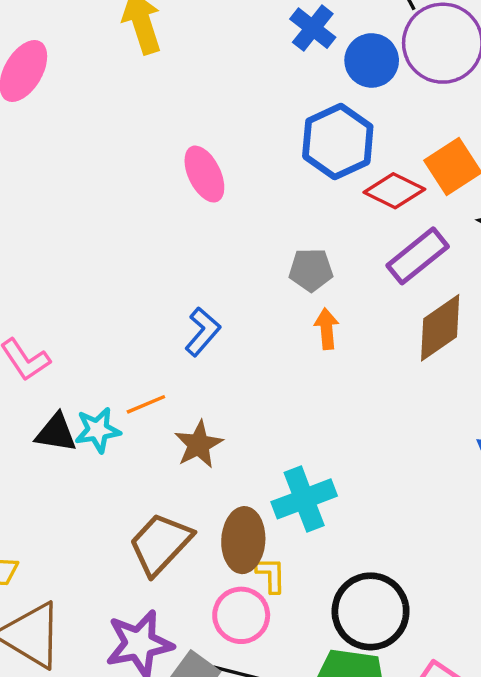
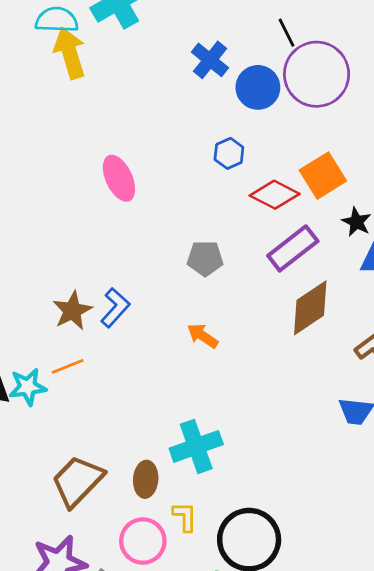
blue hexagon: (338, 142) -> (229, 153), size x0.5
orange arrow: (327, 329) -> (203, 336), moved, turned -52
brown star: (199, 444) -> (72, 311), moved
brown ellipse: (243, 540) -> (146, 479), size x0.7
yellow L-shape: (271, 575) -> (185, 517), moved

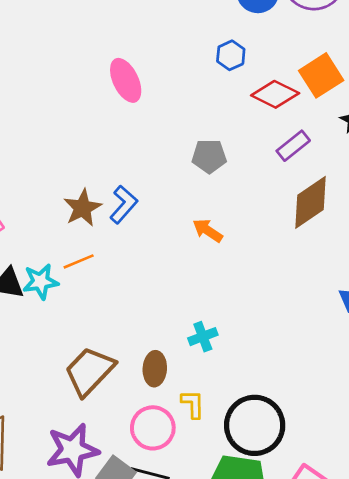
purple rectangle: (293, 248) -> (293, 146), size x0.7
cyan cross: (196, 446) -> (203, 337), size x0.6

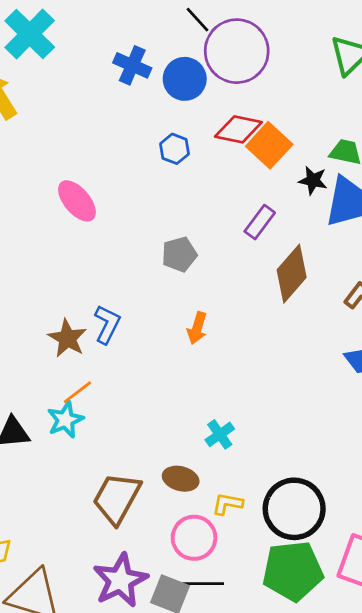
red diamond: (275, 94) -> (238, 129), moved
orange arrow: (208, 230) -> (197, 328), turned -92
cyan star: (41, 281) -> (65, 420), moved
brown ellipse: (155, 369) -> (181, 479), turned -64
yellow L-shape: (193, 404) -> (227, 504), turned -64

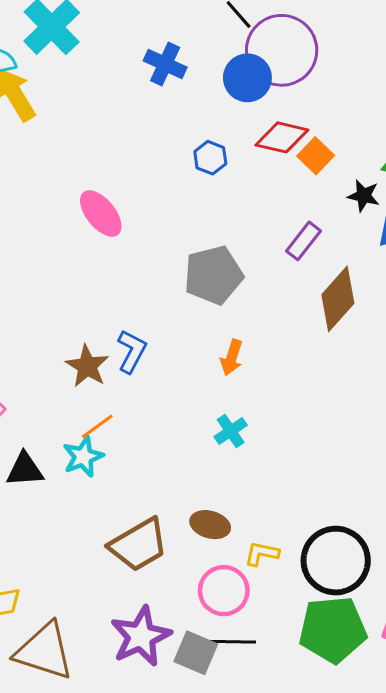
blue circle: (185, 79) -> (247, 78), moved
orange square: (269, 145) -> (316, 156), size x0.7
gray pentagon: (179, 254) -> (213, 275), size x1.5
cyan cross: (220, 434) -> (231, 431), moved
brown trapezoid: (117, 498) -> (139, 545), turned -150

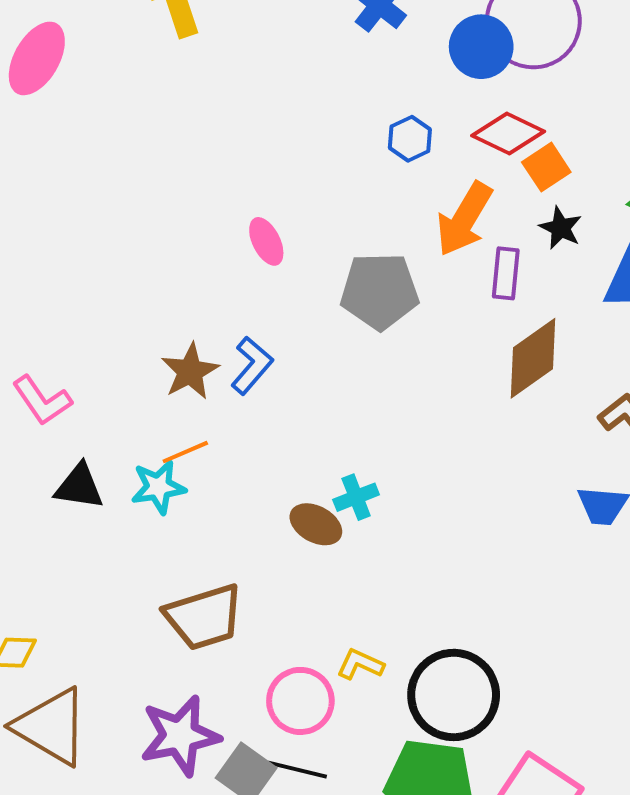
black star: (364, 196) -> (561, 228), moved
pink ellipse: (101, 214) -> (266, 241), moved, size x0.7
purple rectangle: (304, 241) -> (506, 273), turned -45
orange arrow: (232, 358) -> (464, 219), moved, size x1.6
brown ellipse: (210, 525) -> (316, 524), moved

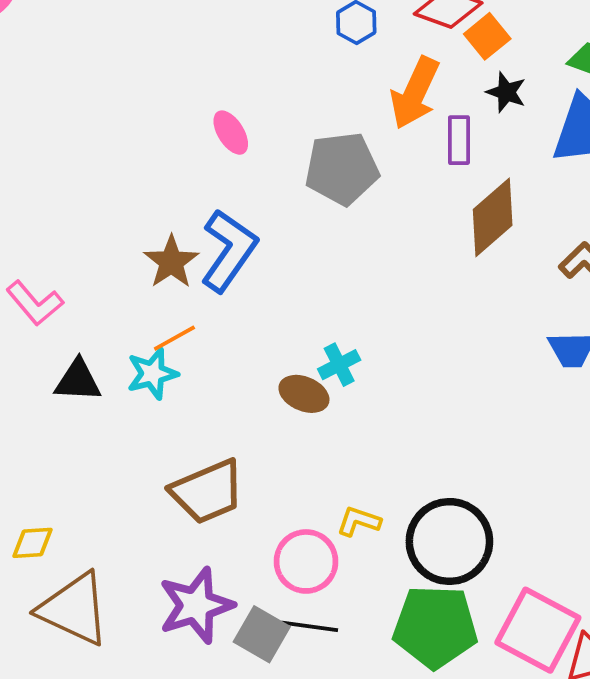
blue L-shape: (252, 365) -> (229, 251), size x1.5

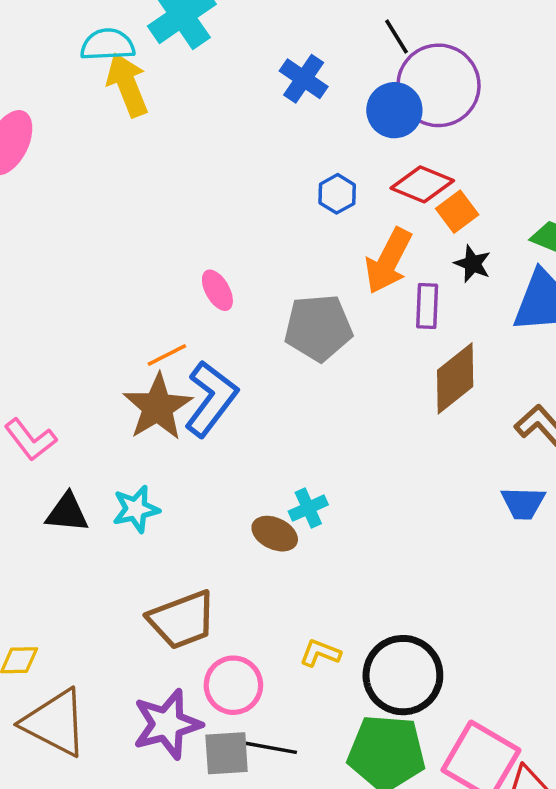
brown star: (171, 262) -> (158, 407), size x1.4
orange line: (174, 338) -> (167, 355), moved
pink circle: (306, 561) -> (233, 685), moved
gray square: (262, 634) -> (227, 753), turned -36

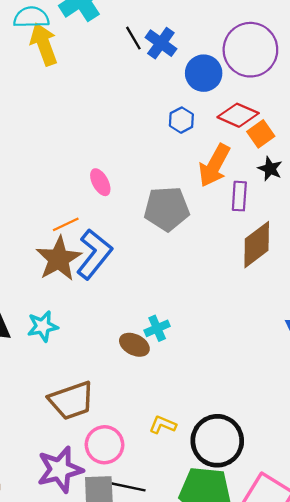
black line: (396, 37) -> (133, 38), moved
blue circle: (394, 110) -> (204, 73), moved

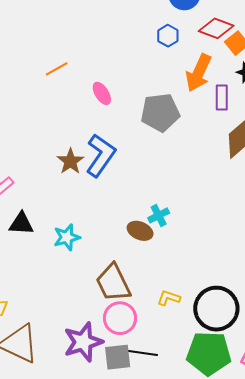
orange line: (66, 224) -> (57, 69), moved
brown star: (59, 259) -> (70, 161), size x0.7
cyan star: (43, 326) -> (67, 237), moved
brown trapezoid: (71, 400) -> (113, 283), moved, turned 87

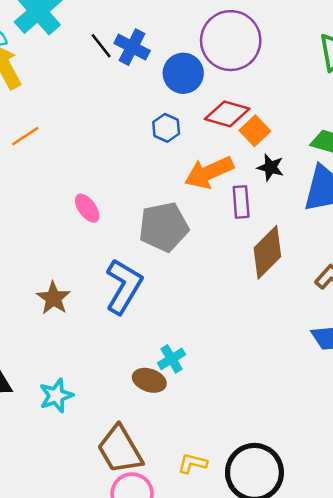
orange line: (57, 69) -> (25, 136), moved
orange arrow: (199, 73) -> (209, 172), turned 45
blue L-shape: (101, 155) -> (124, 286), moved

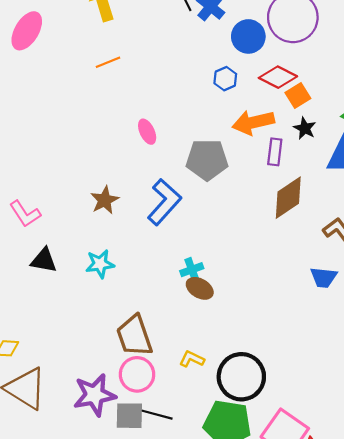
brown ellipse: (149, 380) -> (200, 288), moved
cyan star: (56, 396) -> (100, 264), moved

